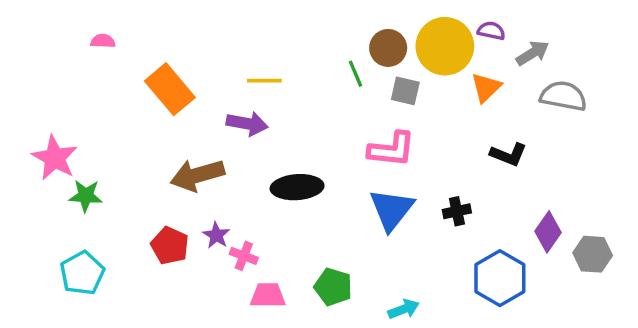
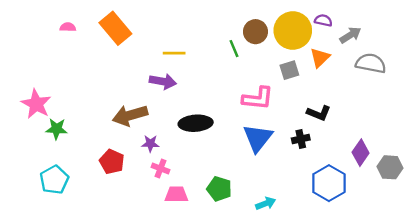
orange rectangle: (170, 89) -> (115, 28), moved
gray square: (405, 91) -> (289, 70), moved, turned -30
black L-shape: (508, 154) -> (319, 113), moved
purple star: (216, 235) -> (150, 144), moved, turned -30

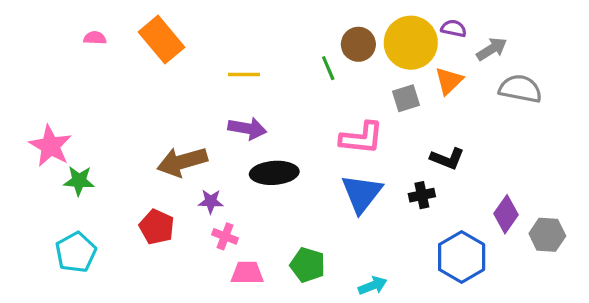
purple arrow: (163, 81) -> (247, 128), moved

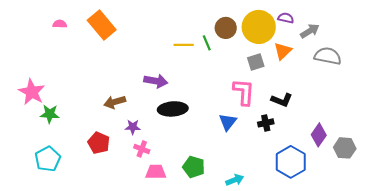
yellow line: (244, 74) -> (184, 45), moved
pink L-shape: (362, 138) -> (244, 92), moved, turned -92
brown arrow: (182, 162) -> (115, 102), size x0.7
blue triangle: (362, 194) -> (228, 122), size x0.7

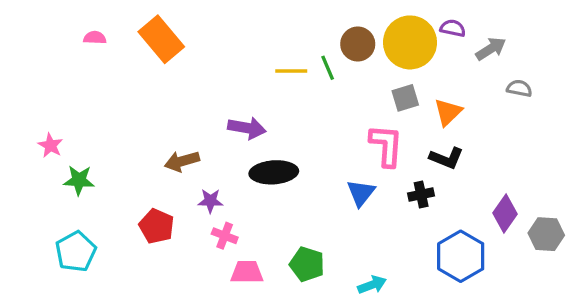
orange triangle: (283, 51) -> (448, 112), moved
gray semicircle: (328, 56) -> (519, 88), size x0.6
pink star: (32, 92) -> (50, 145), size x0.6

